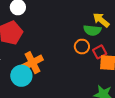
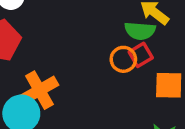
red square: (100, 52) -> (141, 55), moved

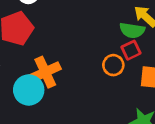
orange circle: (123, 59) -> (113, 65), moved

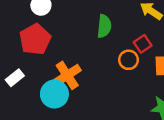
green semicircle: (132, 30) -> (104, 26), moved, turned -85

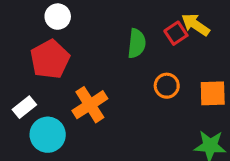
red square: (143, 44) -> (176, 33), moved
cyan circle: (54, 94) -> (48, 135), moved

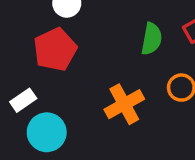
orange cross: (90, 105) -> (124, 104), moved

